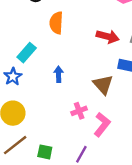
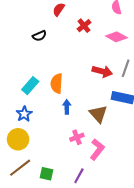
orange semicircle: (56, 23) -> (57, 83), moved
blue arrow: (59, 74) -> (67, 107), moved
blue star: (13, 77) -> (24, 114), moved

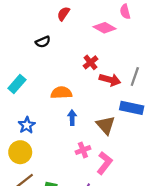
red cross: (84, 26) -> (90, 62), moved
pink diamond: (116, 37) -> (105, 28), moved
orange semicircle: (57, 83) -> (61, 93), turned 84
cyan rectangle: (30, 86) -> (17, 84), moved

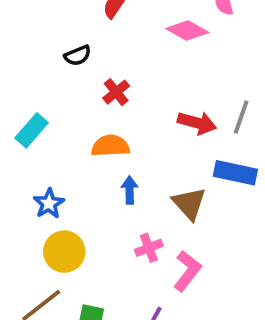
red cross: (90, 62) -> (116, 92), moved
yellow circle: (20, 152) -> (64, 252), moved

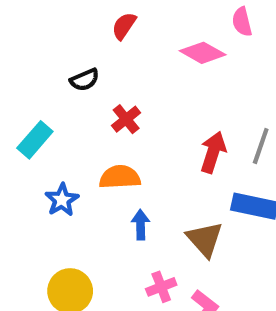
red arrow: (197, 123) -> (213, 152), turned -87
cyan rectangle: (32, 130) -> (35, 140), moved
blue star: (49, 204) -> (62, 200), moved

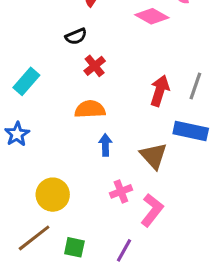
black semicircle: (85, 80) -> (76, 36), moved
blue star: (62, 200) -> (17, 134), moved

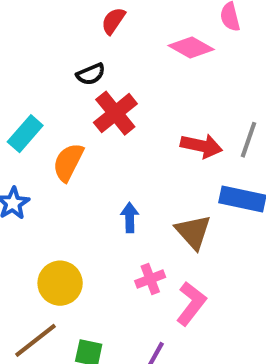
red cross: (95, 66) -> (115, 113), size x1.5
red arrow: (160, 91) -> (201, 146), turned 84
orange semicircle: (90, 109) -> (68, 162), moved, turned -60

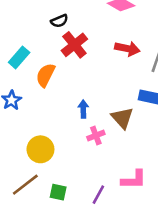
red arrow: (201, 146) -> (127, 49), moved
pink cross: (150, 279) -> (96, 135), moved
pink L-shape: (191, 304) -> (134, 180), moved, turned 52

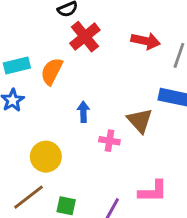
cyan rectangle: (19, 57) -> (17, 66), moved, turned 35
blue arrow: (83, 109) -> (83, 112), moved
pink cross: (96, 135) -> (109, 141), turned 30

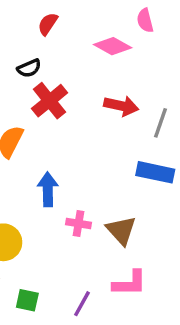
blue arrow: (83, 112) -> (48, 189), size x1.4
brown triangle: (140, 120) -> (121, 230), moved

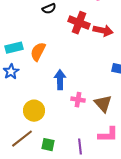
red cross: (49, 101) -> (79, 23), moved, turned -30
purple line: (82, 304) -> (80, 147), turned -35

